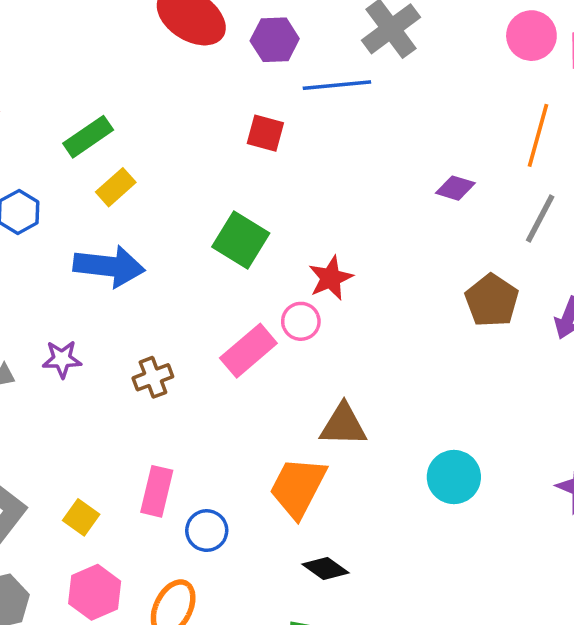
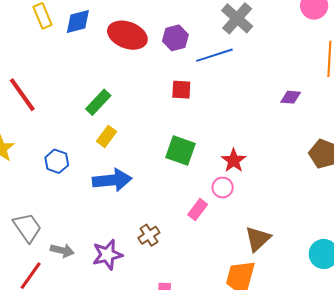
green rectangle: (88, 137) -> (98, 102), moved
pink rectangle: (248, 351) -> (198, 210), size x0.7
purple star: (62, 359) -> (107, 255), moved, size x1.4
brown triangle: (343, 425) -> (258, 239), turned -32

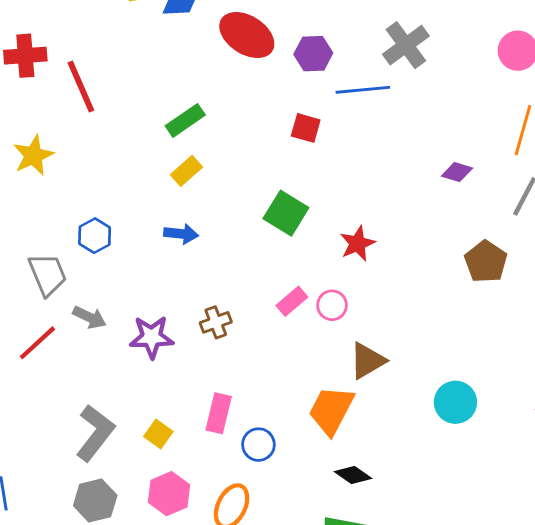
blue hexagon: (57, 161) -> (95, 236), moved
blue arrow: (112, 180) -> (181, 234), size x0.6
pink circle: (223, 187) -> (332, 305), moved

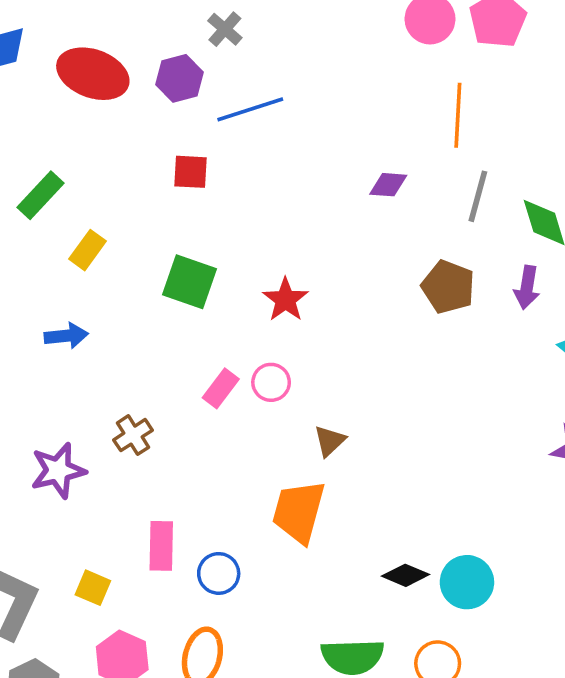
gray cross: (406, 45) -> (225, 29), moved, size x0.6
yellow rectangle: (186, 171) -> (88, 250), moved
brown triangle: (367, 361) -> (330, 441), size x0.7
cyan circle: (455, 402) -> (467, 582), moved
black diamond: (353, 475) -> (406, 575), moved

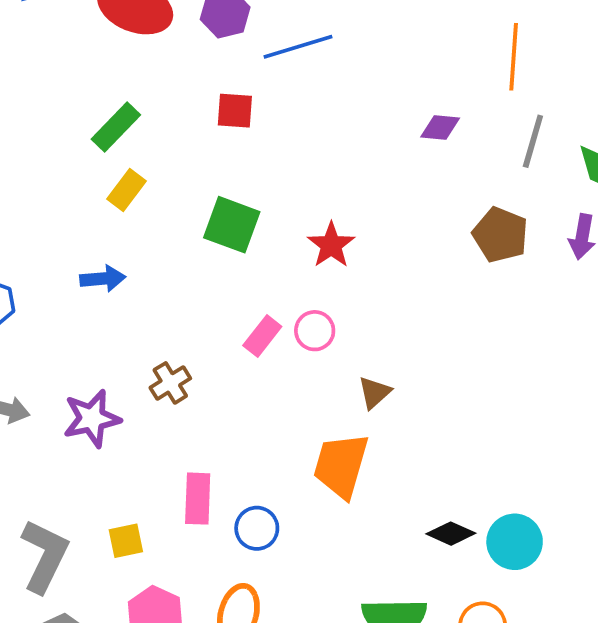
green rectangle: (41, 195) -> (116, 127), moved
yellow square: (93, 588) -> (126, 541), turned -36

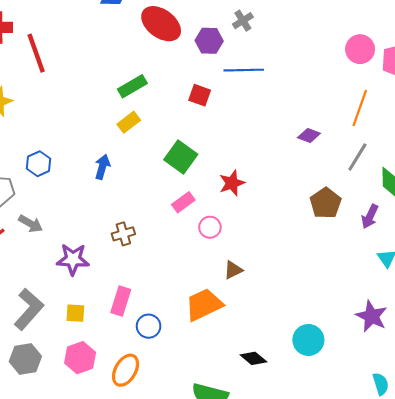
blue arrow: (103, 279) -> (102, 167), turned -85
pink rectangle: (262, 336) -> (183, 202), moved
purple star: (92, 418) -> (73, 259), moved
orange trapezoid: (341, 465) -> (204, 305), turned 33
cyan circle: (515, 542) -> (308, 340), moved

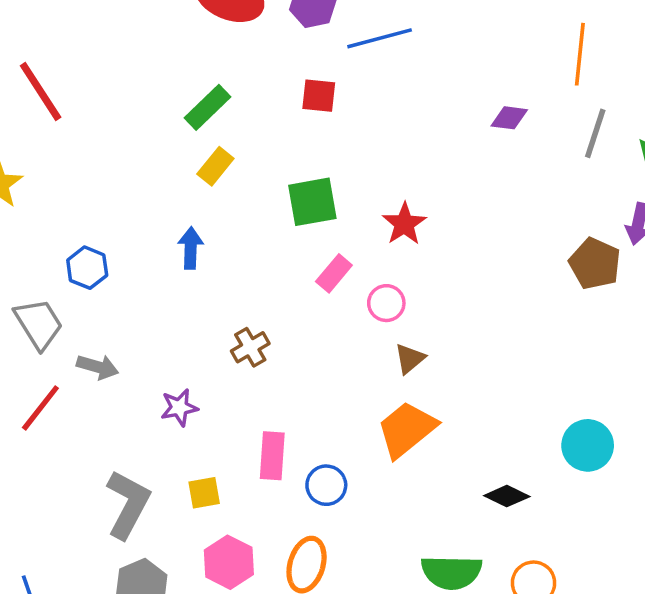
green square: (181, 157) -> (312, 202), turned -32
brown pentagon: (326, 203) -> (595, 264), moved
purple star: (73, 259) -> (179, 407), size x0.7
brown triangle: (233, 270) -> (410, 359), moved

